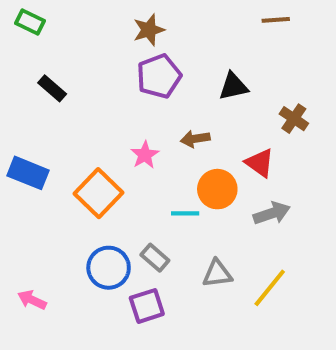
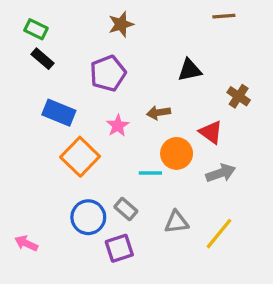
green rectangle: (30, 22) -> (36, 29), moved
purple pentagon: (159, 76) -> (108, 73), moved
black rectangle: (52, 88) -> (42, 59), moved
blue rectangle: (28, 173) -> (59, 113), moved

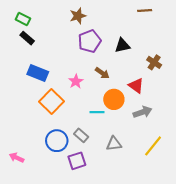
purple pentagon: (108, 73) -> (90, 41), moved
brown arrow: (159, 113) -> (102, 73), turned -136
yellow line: (219, 234) -> (153, 146), moved

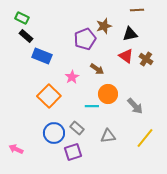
brown star: (78, 16) -> (104, 26), moved
black triangle: (122, 45) -> (130, 34), moved
blue rectangle: (38, 73) -> (42, 56), moved
red triangle: (136, 86) -> (126, 56), moved
gray arrow: (142, 112) -> (135, 106), turned 66

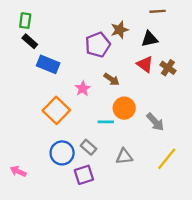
green rectangle: (22, 18) -> (25, 21), turned 72

